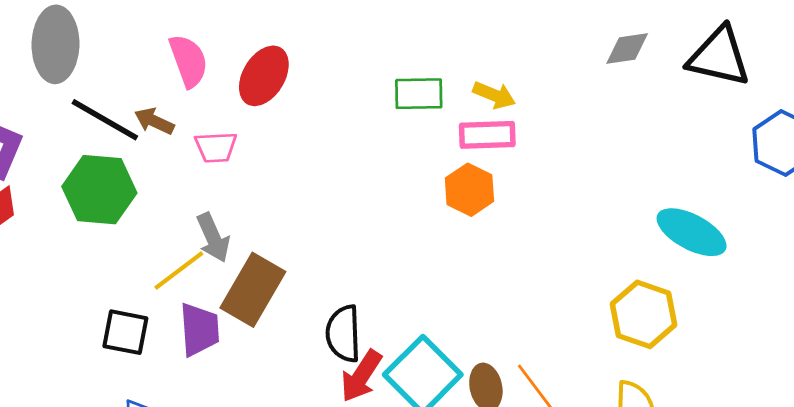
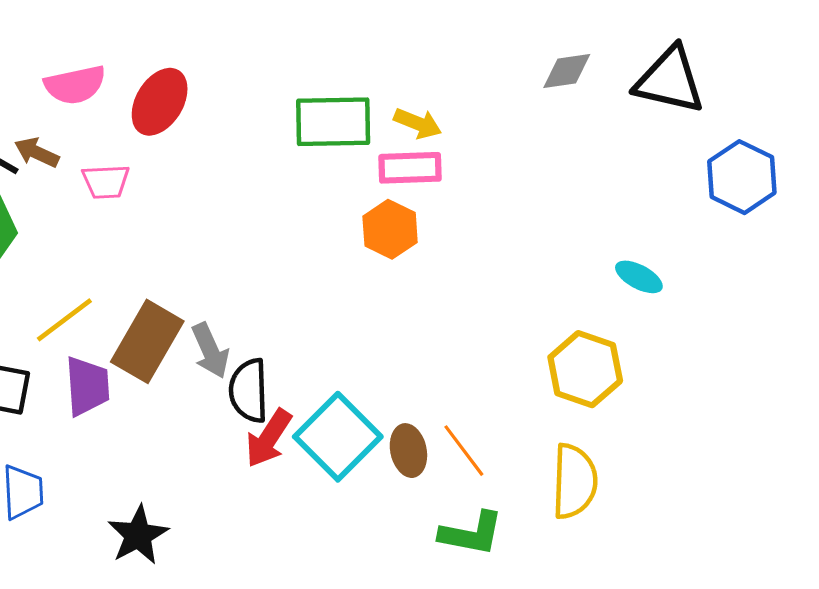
pink semicircle: (188, 61) -> (75, 85), turned 98
green rectangle: (419, 94) -> (333, 122), size x1.4
cyan ellipse: (692, 232) -> (639, 277), size x0.6
gray arrow: (213, 238) -> (210, 351), moved

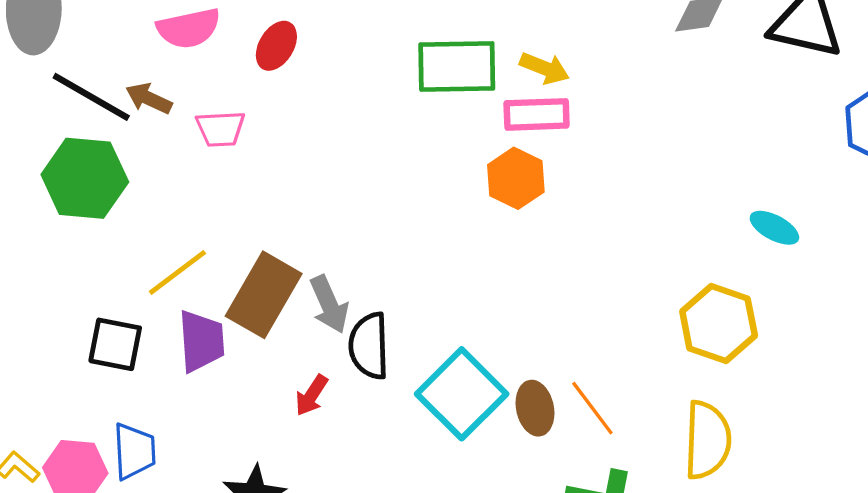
red ellipse: (160, 102) -> (276, 46), size x0.7
red arrow: (269, 438) -> (312, 395), moved, size x0.7

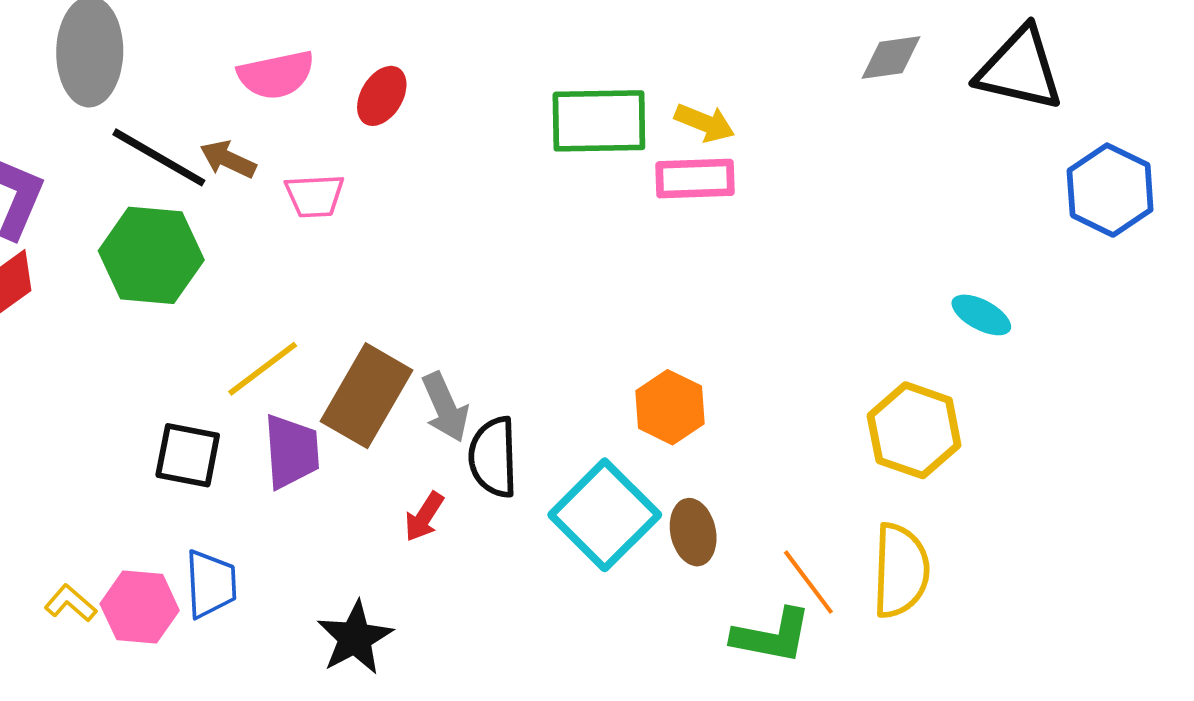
orange hexagon: (516, 178) -> (670, 407), moved
orange line: (592, 408) -> (808, 582), moved

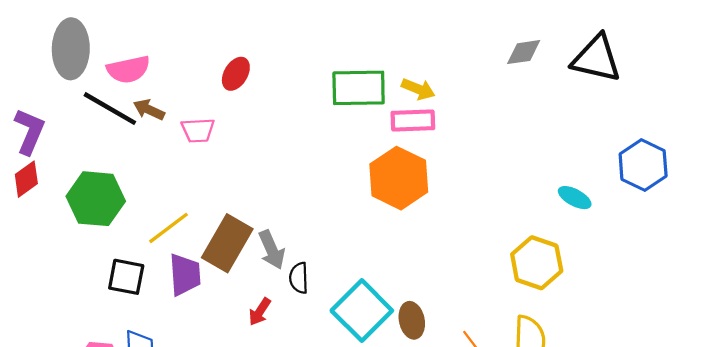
pink semicircle: (276, 75) -> (128, 69), moved
blue hexagon: (1110, 190) -> (643, 165), moved
green hexagon: (151, 255) -> (96, 199), moved
orange hexagon: (670, 407) -> (399, 178), moved, size x1.5
black semicircle: (493, 457) -> (299, 278), size x0.7

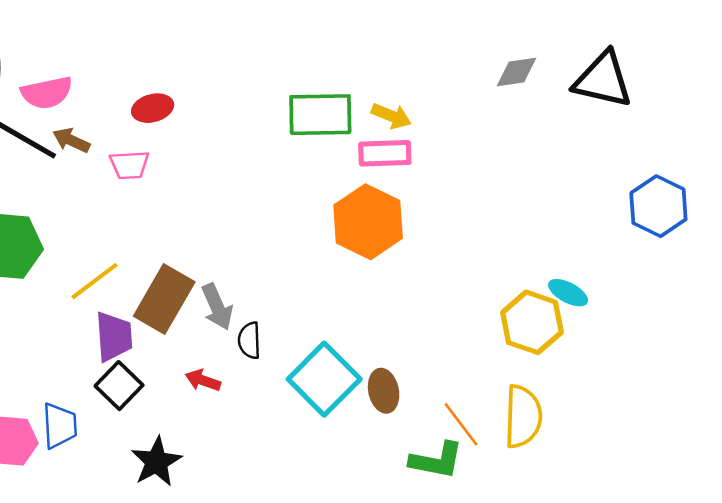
red ellipse: (236, 74) -> (153, 108), moved, turned 44
cyan ellipse: (575, 198) -> (568, 293), moved
black square: (126, 277) -> (119, 386), moved, turned 33
red arrow: (260, 312) -> (203, 380), turned 76

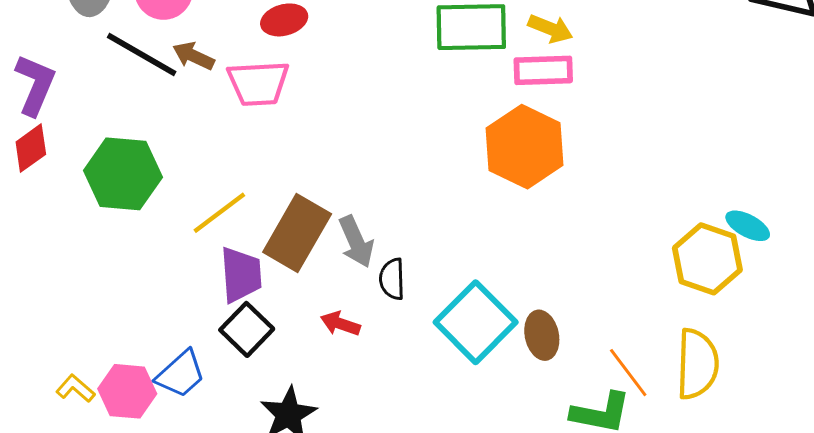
pink trapezoid: (129, 165) -> (258, 83), size x1.4
blue trapezoid: (60, 426) -> (181, 374), turned 51

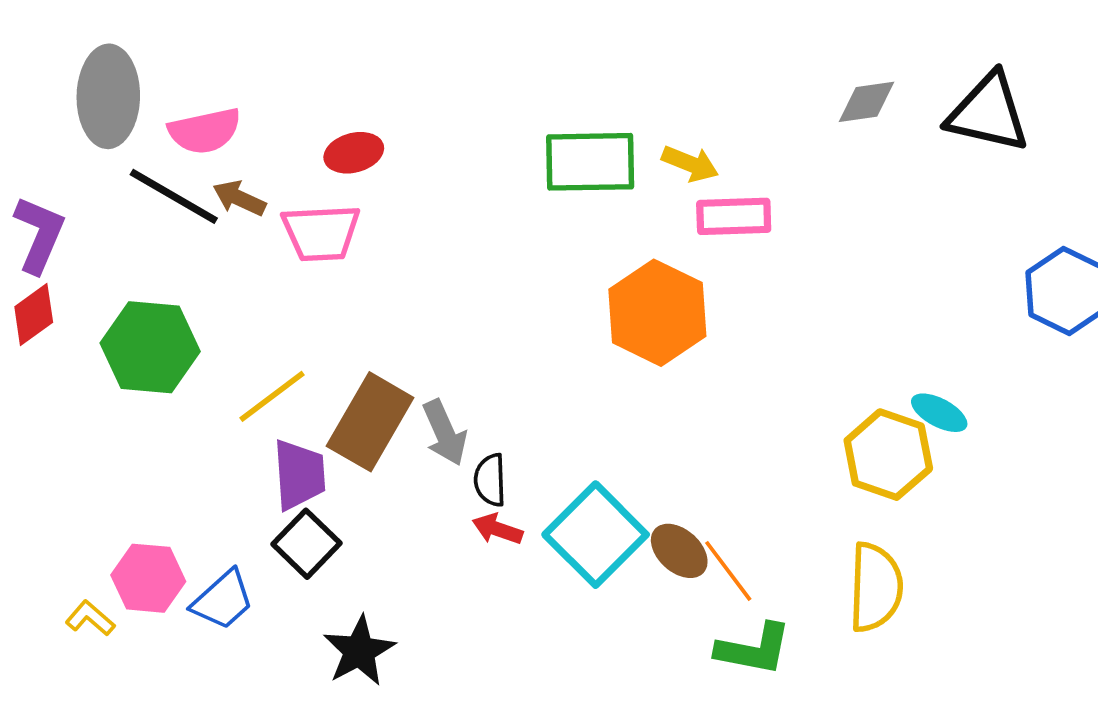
pink rectangle: (543, 70) -> (734, 216), moved
red arrow: (340, 324) -> (497, 529), moved
brown ellipse: (542, 335) -> (679, 551), turned -36
orange line: (628, 373) -> (728, 571), moved
pink hexagon: (127, 391) -> (148, 578), moved

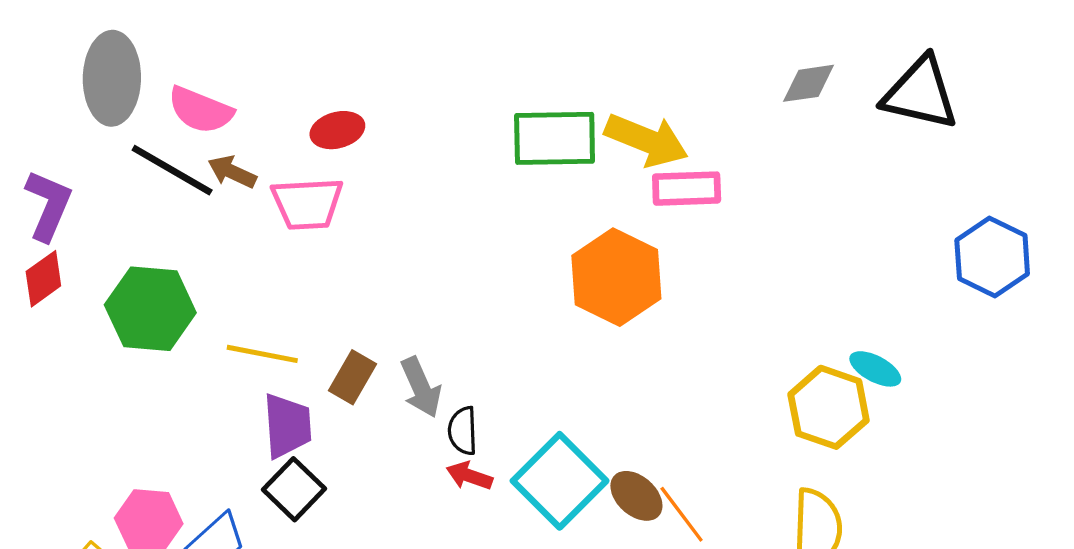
pink semicircle: (205, 131) -> (200, 110), turned 34
yellow arrow: (690, 164) -> (646, 140), size x1.6
yellow line: (272, 396) -> (262, 354), turned 48
brown rectangle: (370, 422) -> (352, 377), size x0.6

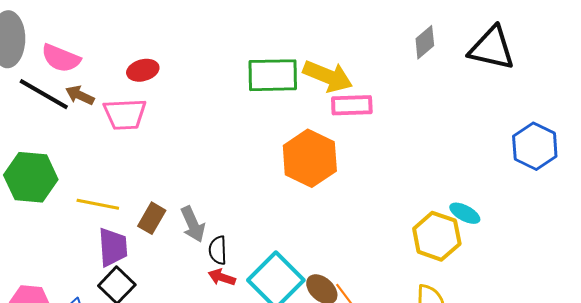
gray diamond: (808, 83) -> (425, 42), turned -32

